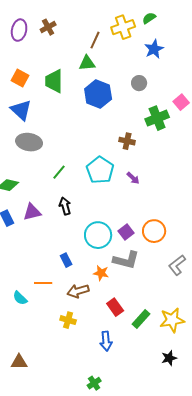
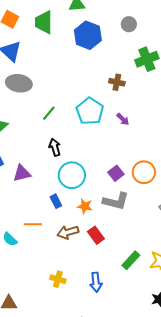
purple triangle: (32, 212) -> (22, 173), moved
cyan circle: (98, 235) -> (72, 175), moved
orange star: (101, 273) -> (85, 206), moved
red rectangle: (115, 307) -> (96, 235), moved
yellow cross: (68, 320) -> (58, 279), moved

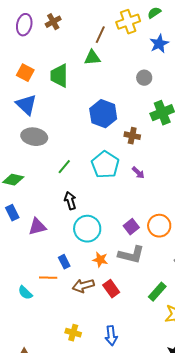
blue hexagon: (88, 35) -> (103, 114), moved
blue rectangle: (56, 201) -> (64, 262), moved
green rectangle: (131, 260) -> (157, 292), moved

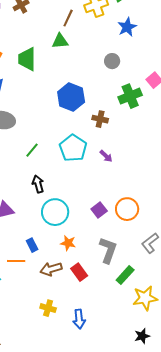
gray L-shape: (131, 255) -> (108, 250), moved, turned -84
yellow cross: (73, 333) -> (48, 308), moved

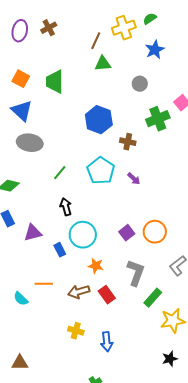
green triangle: (60, 41) -> (103, 64), moved
blue rectangle: (32, 245) -> (60, 250), moved

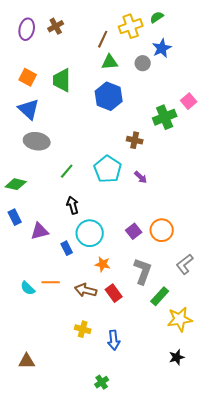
gray circle: (140, 84) -> (143, 63), moved
blue hexagon: (99, 120) -> (109, 96), moved
brown arrow: (79, 292) -> (86, 290), turned 30
cyan semicircle: (21, 299) -> (28, 288), moved

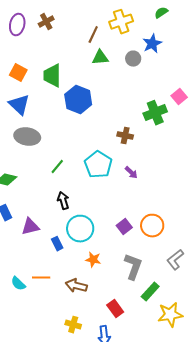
green semicircle: (157, 17) -> (161, 13), moved
blue hexagon: (109, 96) -> (78, 100), moved
red rectangle: (114, 293) -> (115, 309), moved

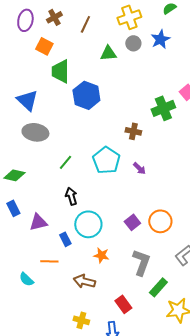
brown line: (93, 35) -> (85, 24), moved
gray circle: (133, 59) -> (133, 43), moved
orange square: (18, 73) -> (44, 46), moved
orange line: (41, 278) -> (49, 261), moved

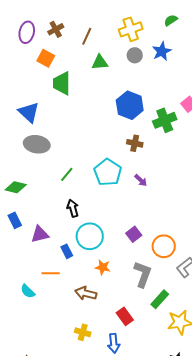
green triangle: (108, 53) -> (100, 62), moved
blue hexagon: (86, 95) -> (130, 105), moved
orange circle: (160, 221) -> (164, 246), moved

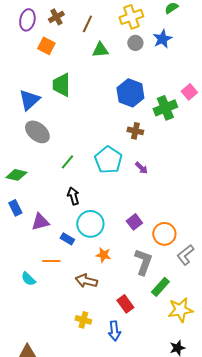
green trapezoid: (62, 83) -> (61, 85), moved
blue triangle: (29, 112) -> (29, 100), turned 35
gray ellipse: (37, 144) -> (37, 132), turned 30
blue rectangle: (67, 251) -> (67, 239), turned -32

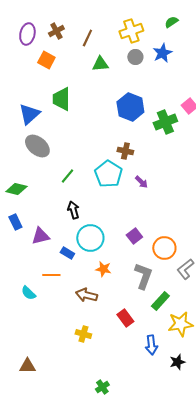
brown cross: (135, 131) -> (125, 151), moved
blue arrow: (114, 331) -> (151, 345), moved

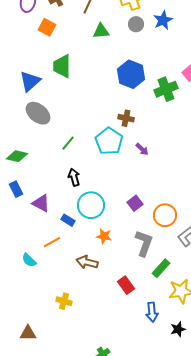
purple triangle: (40, 236) -> (41, 203), turned 42
orange line: (51, 275) -> (52, 242), turned -30
yellow cross: (83, 334) -> (64, 301), moved

